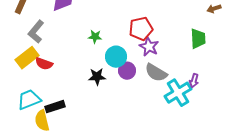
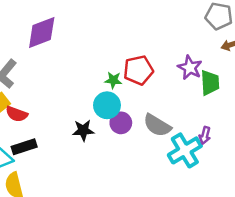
green star: (95, 37) -> (113, 80), moved
purple star: (149, 47) -> (190, 68), moved
black rectangle: (55, 107) -> (24, 147), moved

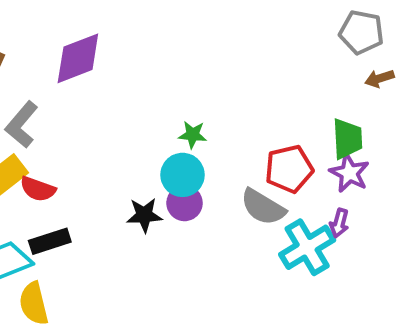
purple star: (190, 68) -> (349, 173), moved
red pentagon: (138, 70) -> (289, 169), moved
purple circle: (121, 123) -> (185, 203), moved

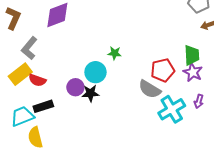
cyan circle: (183, 175) -> (95, 72), moved
purple circle: (185, 203) -> (75, 87), moved
purple arrow: (339, 223) -> (199, 101), moved

